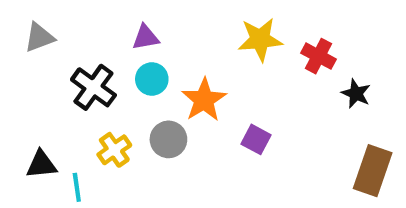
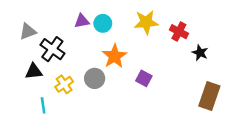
gray triangle: (39, 37) -> (28, 32), moved
cyan circle: (152, 79) -> (103, 23), moved
black triangle: (41, 164) -> (34, 71), moved

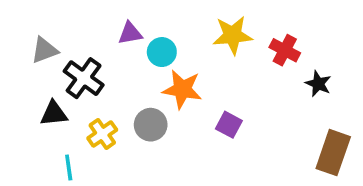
cyan circle: (103, 23) -> (162, 52), moved
orange star: (115, 56) -> (182, 89), turned -30

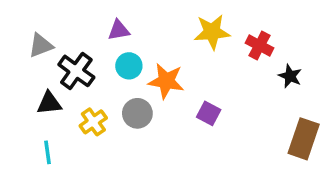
cyan circle: (162, 52) -> (129, 66), moved
cyan line: (69, 167) -> (47, 152), moved

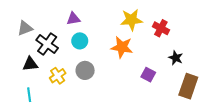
black star: (290, 76) -> (176, 58), moved
orange star: (166, 81) -> (122, 47), moved
purple square: (209, 113) -> (148, 75), moved

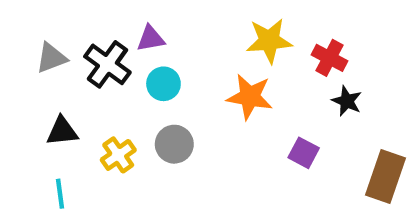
black cross: (47, 44) -> (107, 64), moved
black star: (176, 58) -> (347, 101), moved

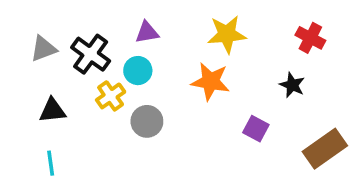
purple triangle: (151, 39) -> (147, 32), moved
red cross: (330, 58) -> (310, 38), moved
yellow cross: (118, 155) -> (111, 96), moved
brown rectangle: (386, 176) -> (325, 149), turned 36

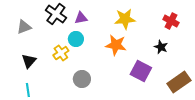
black cross: (91, 54) -> (56, 14), moved
black triangle: (52, 110) -> (29, 61), turned -42
gray circle: (147, 121) -> (82, 79), moved
purple square: (256, 129) -> (141, 71), size x1.5

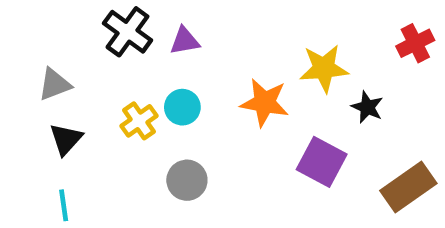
yellow star: (125, 19) -> (324, 68), moved
red cross: (171, 21) -> (415, 43), moved, turned 35
gray triangle: (24, 27) -> (55, 84), moved
cyan circle: (76, 39) -> (182, 107), moved

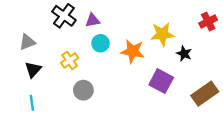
cyan circle: (182, 107) -> (101, 43), moved
gray circle: (187, 180) -> (83, 90), moved

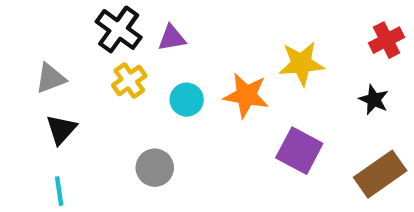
cyan circle: (101, 43) -> (187, 100), moved
black star: (184, 54) -> (374, 100), moved
yellow cross: (70, 60) -> (129, 80), moved

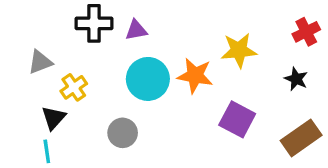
black cross: (119, 29) -> (94, 23), turned -36
yellow cross: (129, 80) -> (74, 87), moved
cyan circle: (187, 100) -> (148, 79), size x1.6
black triangle: (61, 129) -> (54, 118), moved

